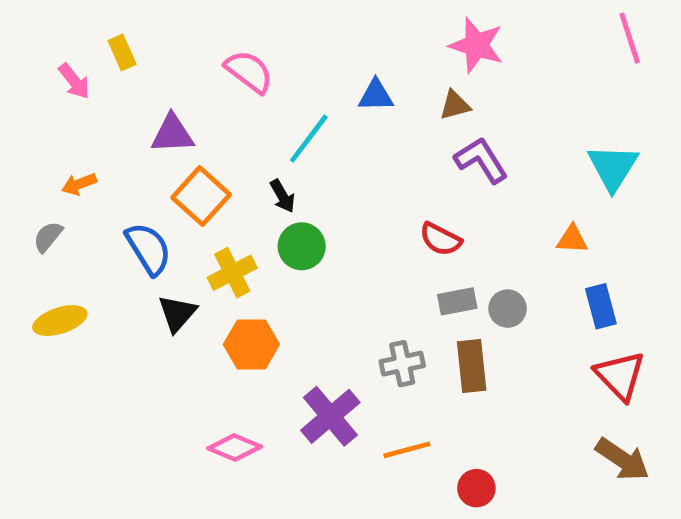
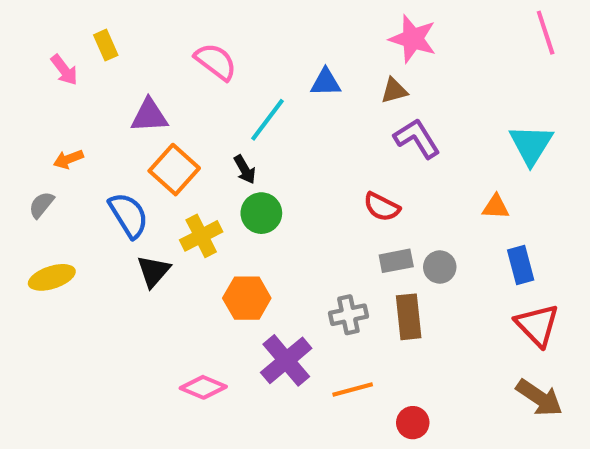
orange hexagon: (251, 344) -> (247, 298), moved

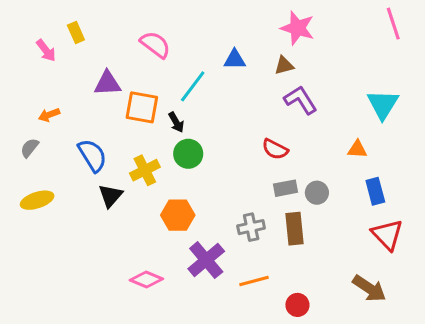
orange square: (174, 170) -> (142, 107), moved, turned -32
brown arrow: (539, 398) -> (369, 288), moved

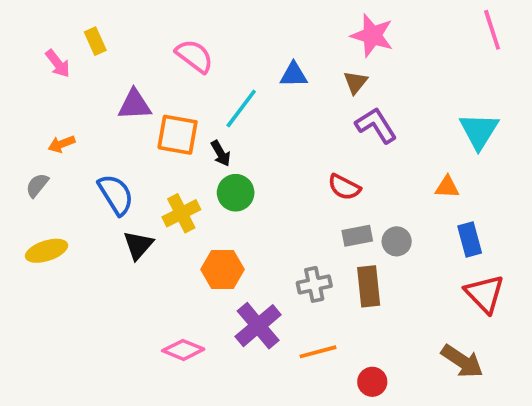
brown triangle: (284, 65) -> (355, 82), turned -36

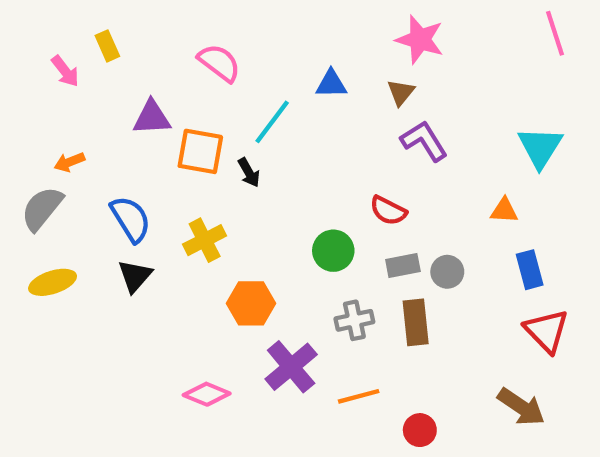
gray semicircle: (37, 185) -> (42, 208), size x1.6
green circle: (236, 193) -> (333, 251), moved
black triangle: (138, 245) -> (135, 276), moved

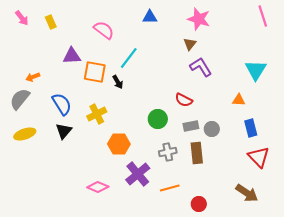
pink arrow: (65, 71) -> (22, 18), moved
blue triangle: (331, 84) -> (150, 17), moved

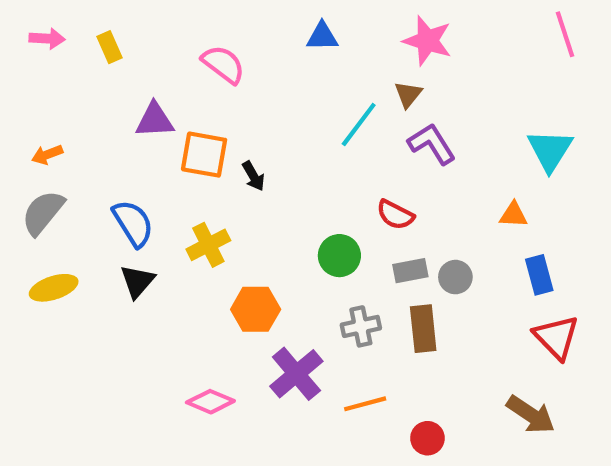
pink arrow: (22, 18) -> (47, 39), turned -49
cyan line: (129, 58) -> (359, 124), moved
orange arrow: (33, 77) -> (47, 155), moved

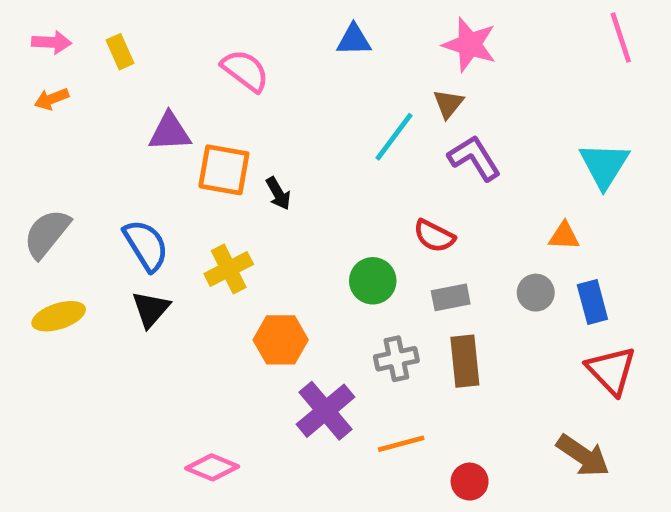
orange arrow: (47, 155) -> (52, 99), moved
gray circle: (455, 277) -> (536, 293), moved
pink diamond: (210, 402) -> (212, 467), moved

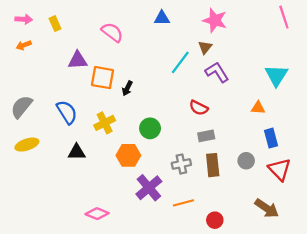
black arrow: (278, 193) -> (127, 88), turned 56
green circle: (373, 281) -> (150, 128), moved
gray circle: (536, 293) -> (246, 161), moved
black triangle: (151, 309) -> (77, 152), moved, turned 48

